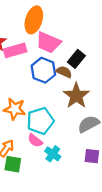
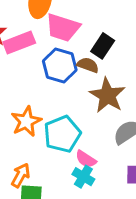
orange star: (15, 109) -> (26, 121), turned -30
pink semicircle: (35, 141) -> (86, 159), moved

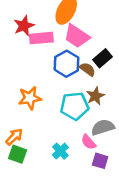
brown star: (107, 95) -> (95, 96), size x0.7
cyan pentagon: (62, 134) -> (75, 106), moved
pink semicircle: (86, 159) -> (88, 142), moved

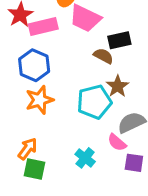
black rectangle: (102, 58) -> (119, 40), turned 36
blue hexagon: (67, 64) -> (34, 65), moved

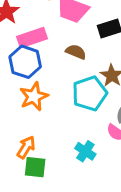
pink rectangle: (43, 26) -> (32, 38), moved
brown semicircle: (103, 56) -> (76, 52), moved

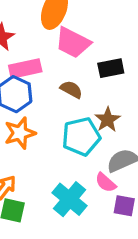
cyan cross: (85, 151) -> (69, 199), size x1.5

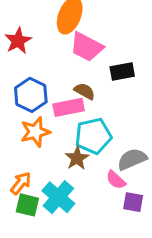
pink rectangle: (25, 69) -> (69, 107), moved
brown star: (108, 120) -> (77, 158), moved
cyan cross: (69, 199) -> (58, 197), moved

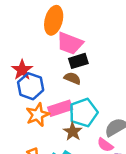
red star: (18, 41) -> (22, 70), moved
black rectangle: (122, 71) -> (78, 61), moved
pink rectangle: (69, 107) -> (60, 108), moved

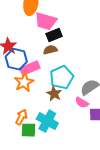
brown semicircle: (72, 78) -> (50, 50), turned -32
pink rectangle: (60, 108) -> (30, 68), moved

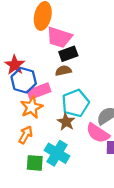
pink semicircle: (82, 103) -> (98, 133), size x1.5
orange arrow: (21, 117) -> (26, 135), moved

